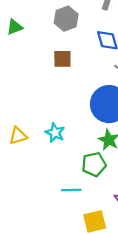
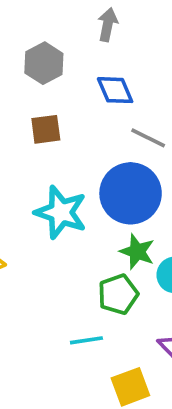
cyan star: (55, 133) -> (61, 212), moved, size x1.6

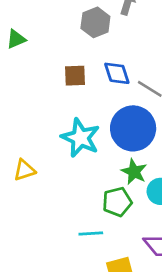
gray hexagon: (44, 63) -> (95, 22), moved
blue diamond: (115, 90) -> (117, 73), moved

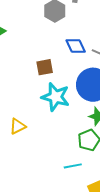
brown square: (75, 76) -> (45, 67), moved

